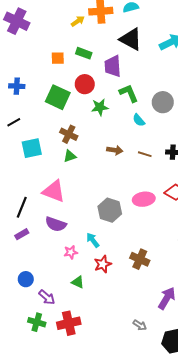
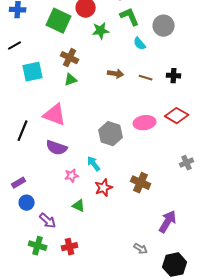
purple rectangle: (22, 234) -> (19, 183), moved
red cross: (69, 323) -> (70, 247), size x0.7

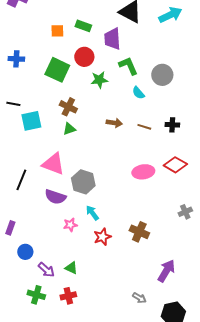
black line: (15, 46) -> (13, 104), moved, turned 40
gray hexagon: (111, 134) -> (83, 182), moved
purple rectangle: (19, 183) -> (10, 228), moved, turned -40
green triangle: (79, 206) -> (71, 268), moved

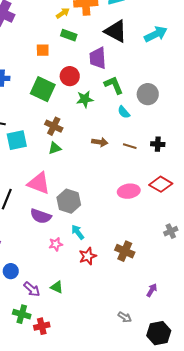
green rectangle: (83, 26) -> (69, 35), moved
purple arrow: (166, 271) -> (152, 290), size x0.6
red cross: (68, 296) -> (42, 326), moved

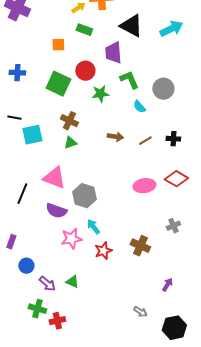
brown line: (130, 146) -> (145, 141), turned -48
gray cross: (171, 231) -> (173, 226), moved
pink star: (56, 244) -> (71, 239), size x1.5

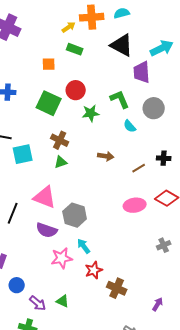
purple trapezoid: (113, 53) -> (142, 72), moved
brown line: (145, 141) -> (139, 168), moved
brown cross: (140, 246) -> (117, 288), moved

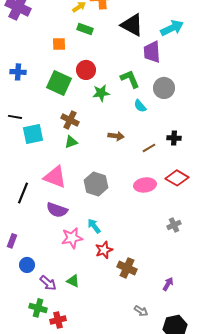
gray hexagon: (75, 215) -> (96, 184), moved

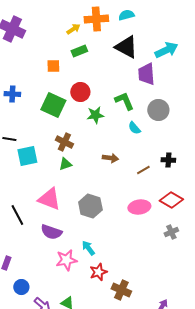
green rectangle: (85, 29) -> (79, 51), turned -42
black line: (23, 193) -> (17, 215), turned -50
gray cross: (174, 225) -> (171, 232), moved

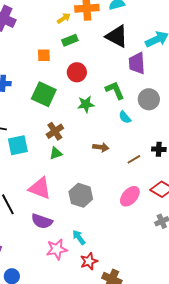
red circle: (80, 92) -> (77, 72), moved
brown cross: (64, 142) -> (55, 131), turned 30
pink ellipse: (139, 207) -> (130, 196), turned -40

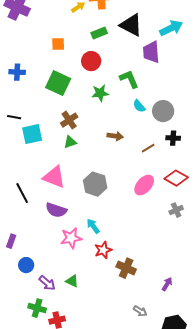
green rectangle: (70, 40) -> (99, 33), moved
gray circle: (149, 99) -> (163, 111), moved

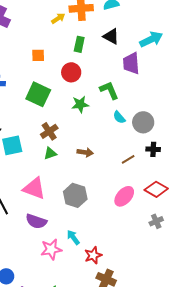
black triangle: (131, 25) -> (111, 36), size x0.7
green rectangle: (99, 33) -> (79, 44), turned -56
brown arrow: (115, 136) -> (85, 152), moved
red star: (103, 250) -> (93, 255), moved

